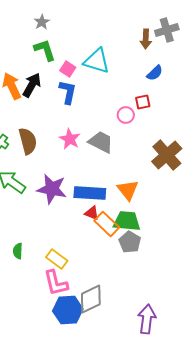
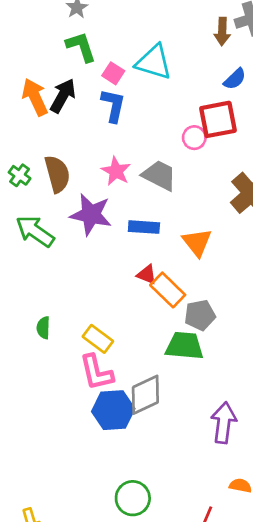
red square: (143, 102) -> (218, 119), size x1.8
purple star: (52, 189) -> (91, 214), moved
blue rectangle: (90, 193) -> (144, 227), moved, size x0.7
green trapezoid: (127, 221) -> (184, 346), moved
gray pentagon: (130, 242) -> (200, 315), turned 30

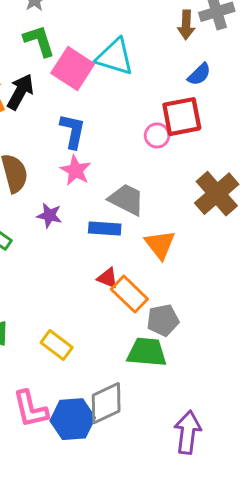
pink square: (113, 73) -> (73, 69), size x1.8
blue L-shape: (113, 105) -> (73, 131), moved
gray trapezoid: (159, 175) -> (126, 199), moved
purple star: (91, 214) -> (49, 215), size x0.6
pink L-shape: (96, 372) -> (30, 409), moved

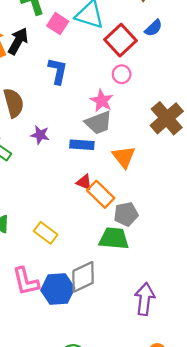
pink square: (73, 69) -> (58, 24), size x0.7
red square: (182, 117) -> (120, 40), moved, turned -32
pink star: (76, 170) -> (102, 101), moved
gray trapezoid: (126, 199) -> (98, 123), turned 132

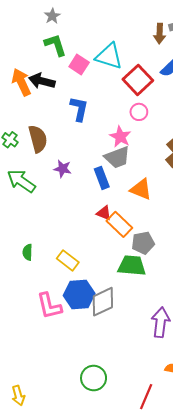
black arrow: (18, 41) -> (42, 81), turned -105
blue rectangle: (82, 145) -> (102, 178), turned 65
orange triangle: (124, 157) -> (141, 189), turned -30
blue hexagon: (58, 289) -> (79, 294), moved

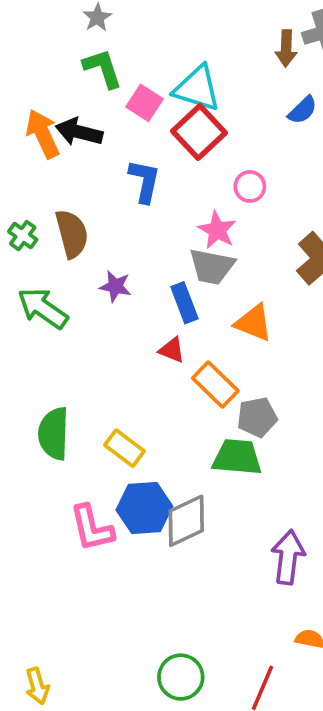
red square: (138, 80) -> (199, 132), moved
gray trapezoid: (117, 157) -> (212, 266), turned 32
red triangle: (104, 213) -> (172, 350), moved
green semicircle: (28, 252) -> (54, 434), size x1.8
green circle: (94, 378) -> (181, 677), moved

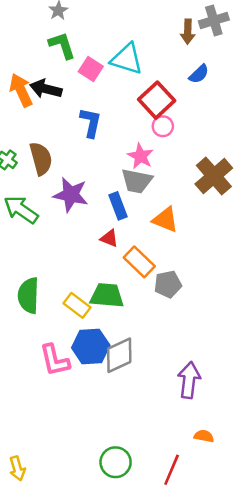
red square: (199, 132) -> (157, 100), moved
purple star: (115, 286) -> (71, 195), size x1.6
green trapezoid: (237, 457) -> (107, 295), moved

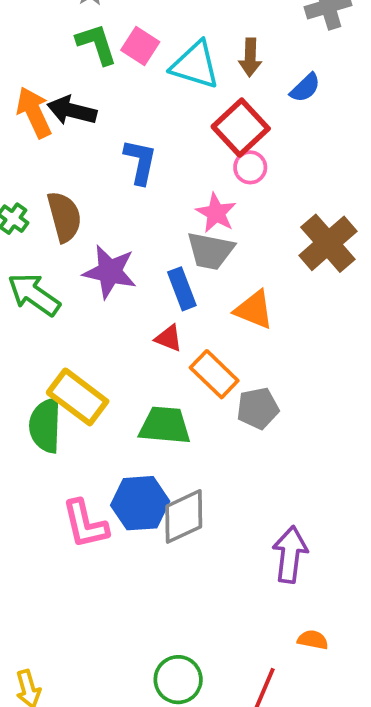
brown arrow: (188, 32) -> (250, 57), moved
pink square: (91, 69) -> (140, 46), moved
yellow rectangle: (77, 305) -> (78, 397), moved, size x1.4

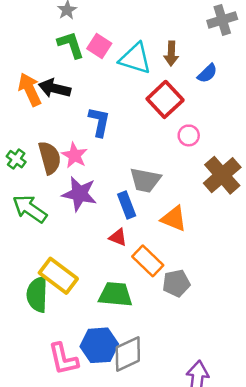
pink circle: (250, 167) -> (189, 135), moved
pink star: (216, 213) -> (74, 155), moved

